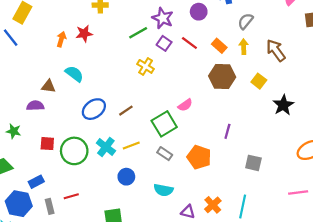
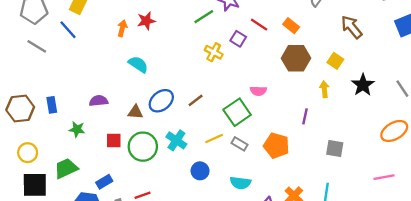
purple square: (164, 43) -> (238, 39), moved
yellow arrow: (244, 47) -> (324, 89), moved
brown triangle: (49, 86) -> (135, 112), moved
pink semicircle: (185, 105) -> (258, 91), turned 40
yellow line: (131, 146) -> (214, 138), moved

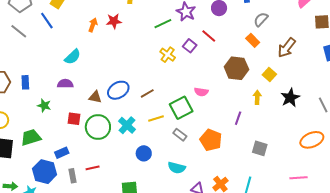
orange rectangle: (291, 26) -> (253, 40), moved
brown arrow: (352, 27) -> (287, 48), turned -110
cyan semicircle: (138, 64) -> (73, 57), moved, turned 96
yellow line: (214, 138) -> (156, 119), moved

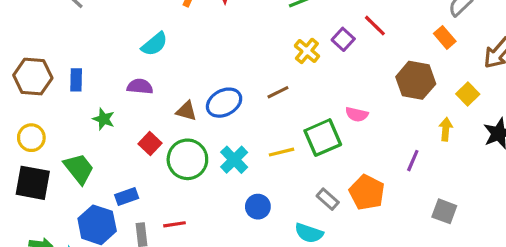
brown line: (147, 93) -> (278, 92), moved
red square: (74, 119) -> (150, 144), turned 32
gray rectangle: (180, 135) -> (328, 199), moved
green trapezoid: (31, 137) -> (79, 169), turned 65

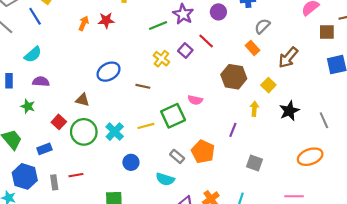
cyan semicircle: (154, 44) -> (33, 54), moved
purple semicircle: (140, 86) -> (41, 82), moved
brown line: (278, 92) -> (143, 86), turned 40
blue ellipse: (224, 103) -> (109, 72), moved
blue rectangle: (127, 197) -> (44, 149), moved

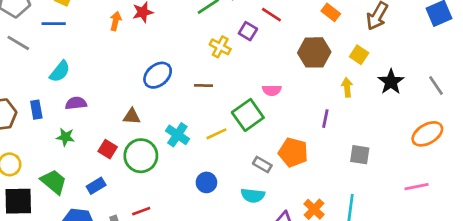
blue line: (35, 16) -> (54, 24), turned -48
cyan cross: (115, 132) -> (177, 135), moved

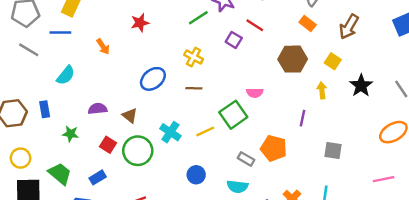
orange arrow: (116, 21) -> (103, 47), moved, turned 133
yellow cross: (220, 47) -> (194, 57), moved
purple semicircle: (76, 103) -> (98, 109), moved
brown triangle: (132, 116) -> (130, 116), turned 35

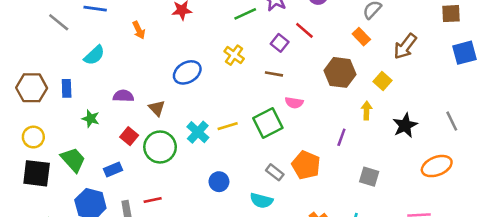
black star: (361, 86) -> (405, 125), moved
brown line: (194, 88) -> (274, 74), moved
yellow line: (205, 131) -> (228, 126), moved

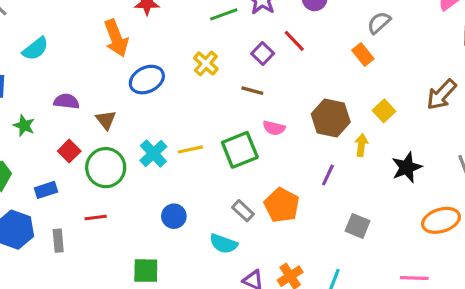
orange arrow: (139, 30) -> (116, 38), moved, size x1.6
brown arrow: (405, 46) -> (441, 95), moved
brown hexagon: (340, 72) -> (331, 118), moved
red line: (153, 200) -> (96, 218), moved

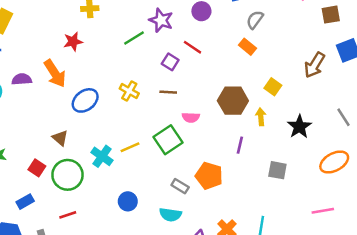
yellow cross: (206, 63) -> (129, 91), moved
purple semicircle: (66, 101) -> (22, 79), moved
gray square: (358, 226) -> (277, 170), moved

